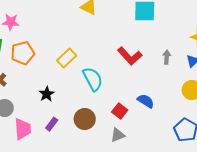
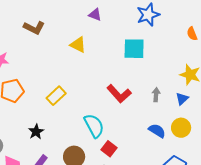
cyan semicircle: (93, 79) -> (94, 126), moved
blue semicircle: (146, 101) -> (157, 131), moved

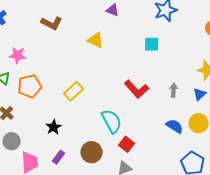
cyan square: (134, 49) -> (152, 44), size x0.7

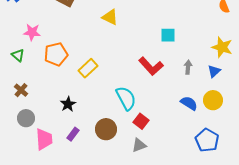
cyan square: (152, 44) -> (168, 35), moved
orange pentagon: (30, 86) -> (56, 54), moved

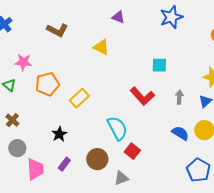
gray triangle: (139, 145) -> (121, 178), moved

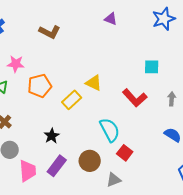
yellow triangle: (101, 47) -> (94, 83), moved
purple rectangle: (64, 164) -> (57, 166), size x1.5

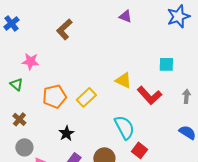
brown L-shape: (50, 32) -> (64, 29), turned 110
yellow triangle: (94, 83) -> (123, 80), moved
orange pentagon: (40, 86) -> (54, 96), moved

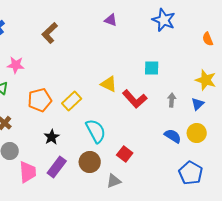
blue star: (178, 16) -> (164, 20), turned -30
cyan semicircle: (124, 127) -> (96, 131), moved

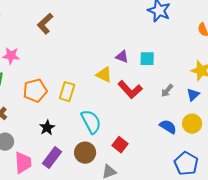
purple triangle: (111, 20) -> (122, 57), moved
gray arrow: (172, 100) -> (167, 91), turned -144
yellow rectangle: (72, 101) -> (67, 92), turned -30

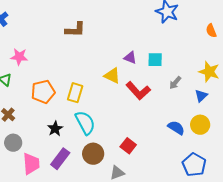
brown L-shape: (45, 24) -> (75, 30), moved, turned -135
gray arrow: (167, 91) -> (175, 83), moved
cyan semicircle: (91, 122) -> (85, 123), moved

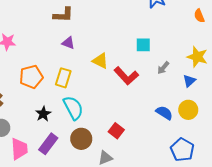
purple triangle: (130, 58) -> (68, 43), moved

